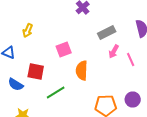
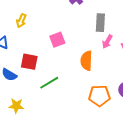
gray rectangle: (107, 32) -> (100, 23), turned -60
orange semicircle: (82, 70) -> (86, 61), moved

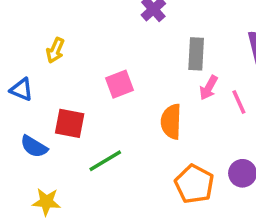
orange pentagon: (99, 96) -> (194, 184), turned 30

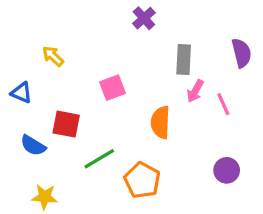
yellow arrow: (55, 50) -> (53, 56), turned 110
orange pentagon: (194, 184) -> (142, 180), moved

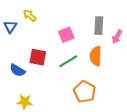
gray rectangle: (184, 60) -> (99, 26), moved
blue triangle: (22, 93) -> (10, 27), moved, turned 40
green line: (99, 159) -> (68, 61), moved

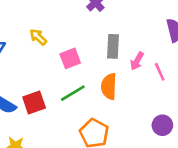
yellow arrow: (30, 15) -> (38, 37), moved
red square: (38, 57) -> (34, 103), moved, turned -30

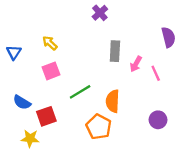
pink square: (70, 58) -> (51, 71), moved
orange semicircle: (109, 86) -> (113, 101), moved
red square: (34, 103) -> (46, 116), moved

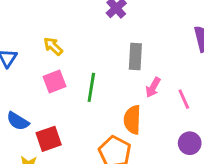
pink arrow: (136, 64) -> (153, 87), moved
pink line: (156, 73) -> (184, 99), moved
green line: (80, 92) -> (91, 87), moved, turned -50

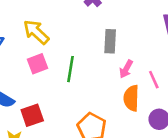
yellow arrow: (53, 46) -> (36, 32), size x1.5
orange semicircle: (132, 120) -> (131, 98), moved

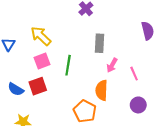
orange semicircle: (131, 98) -> (102, 90), moved
red square: (32, 115) -> (38, 86), moved

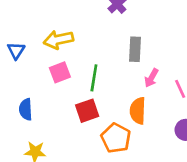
yellow arrow: (41, 36) -> (58, 40), turned -55
red square: (38, 86) -> (87, 111), moved
blue semicircle: (16, 89) -> (26, 109), turned 56

